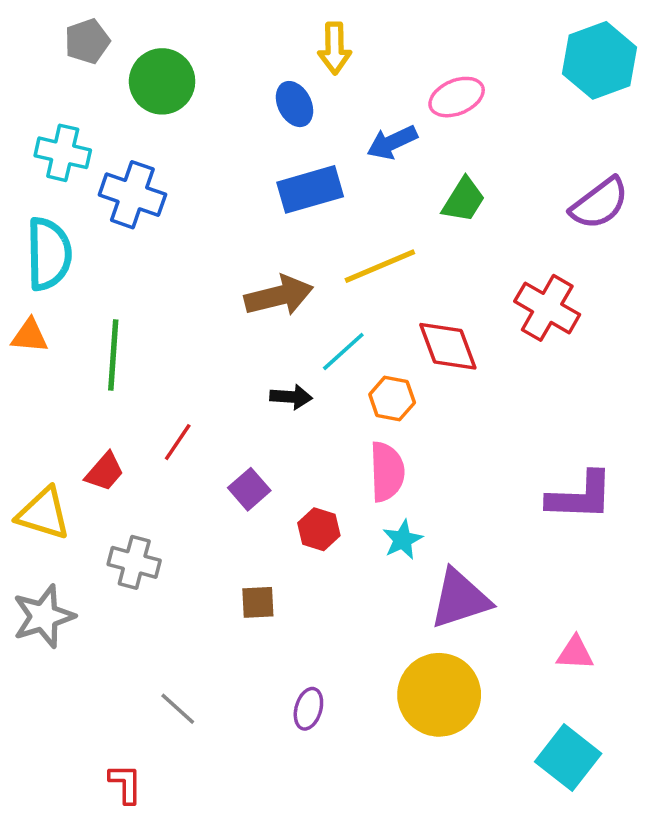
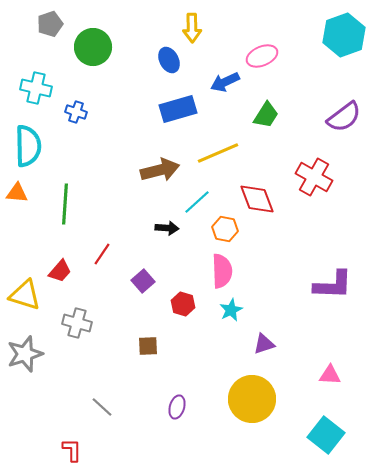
blue cross: (132, 195) -> (76, 112), size x0.6
purple triangle: (460, 599) -> (264, 344), size x0.6

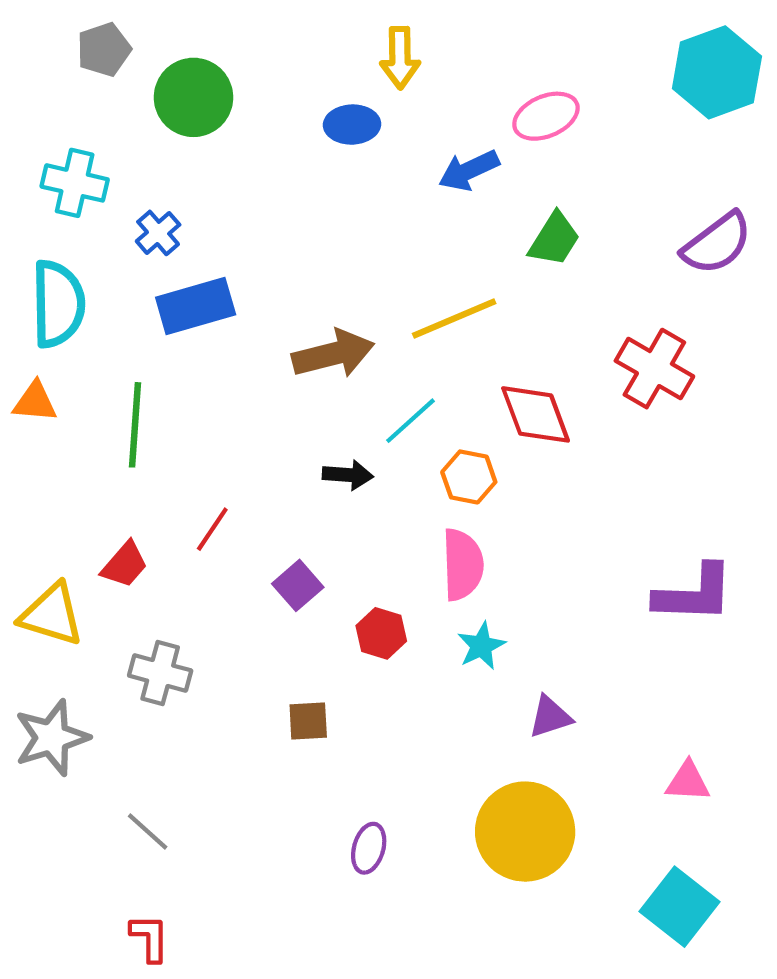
blue ellipse: (169, 60) -> (352, 125), turned -65
blue rectangle: (178, 109) -> (196, 306), moved
blue cross: (76, 112) -> (158, 233), turned 30
gray line: (102, 407) -> (148, 832), moved

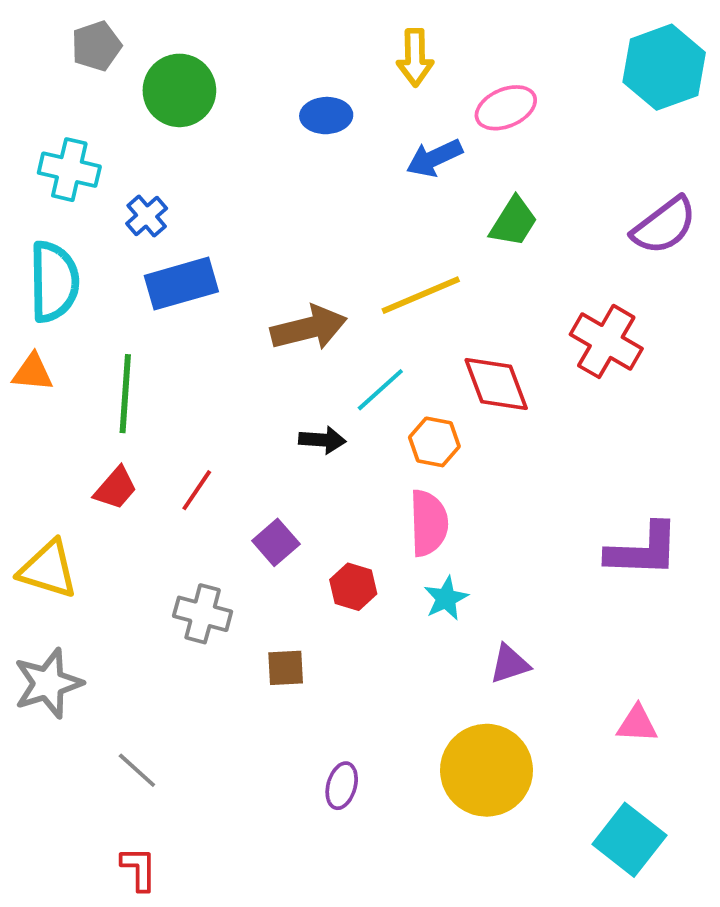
yellow arrow: (400, 58) -> (415, 58), moved
red trapezoid: (125, 565) -> (116, 488), moved
gray cross: (160, 673) -> (203, 614), moved

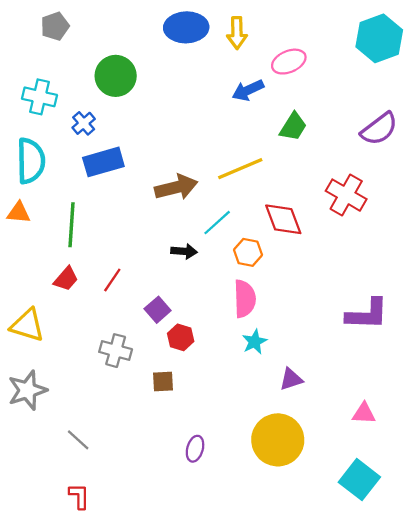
green circle: (179, 90) -> (116, 76), moved
blue ellipse: (326, 116) -> (186, 27), moved, size x1.5
red hexagon: (353, 587) -> (181, 337), moved

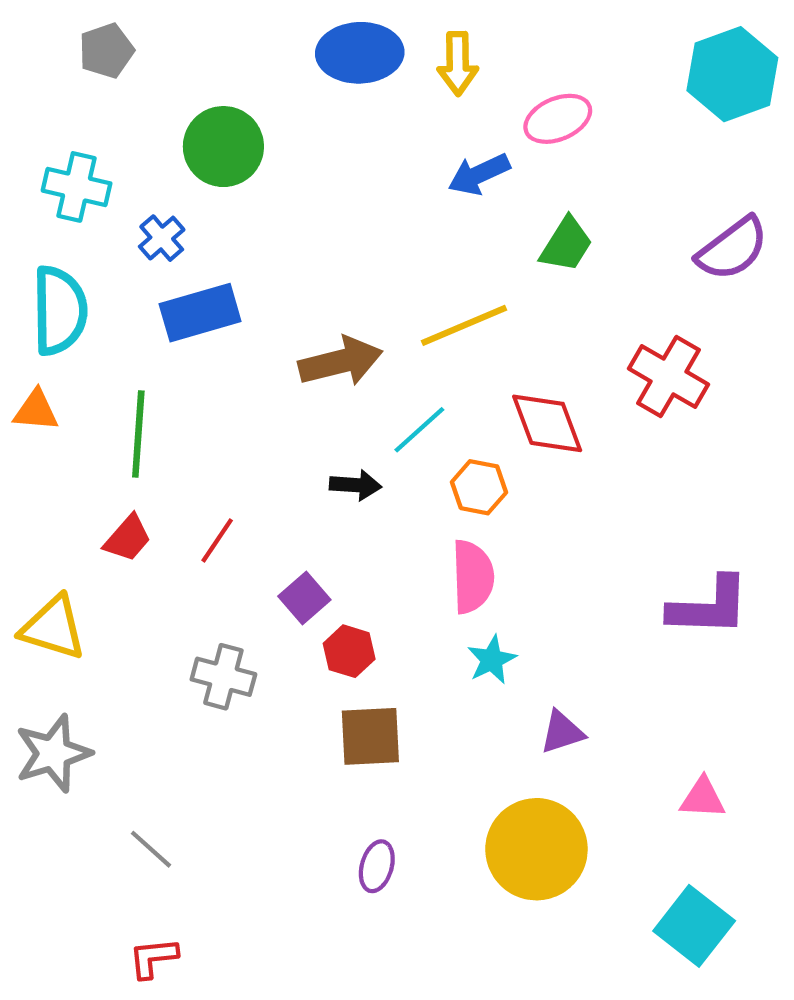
brown square: (163, 381) -> (370, 736), moved, size x1.5
red L-shape: (79, 496) -> (153, 958), turned -96

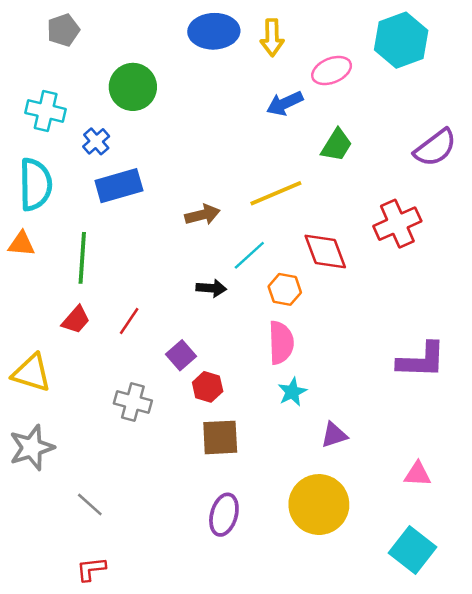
cyan hexagon: (732, 74) -> (401, 40), moved
brown arrow: (341, 362) -> (202, 215), size x0.7
red cross: (668, 376) -> (397, 224), turned 36
purple ellipse: (377, 866) -> (224, 515), size x1.4

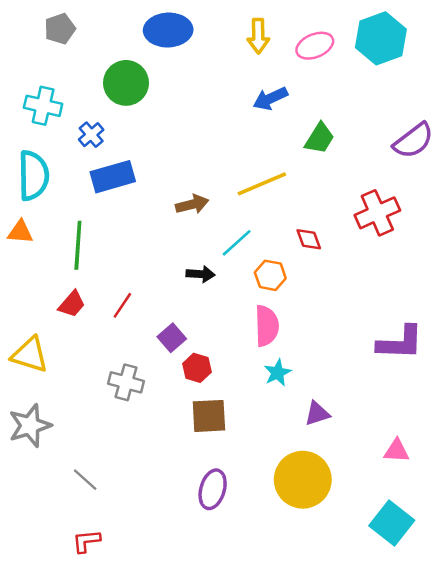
blue ellipse: (214, 31) -> (168, 30), moved
pink ellipse: (332, 70) -> (315, 46), moved
red diamond: (325, 251) -> (309, 239), size x0.6

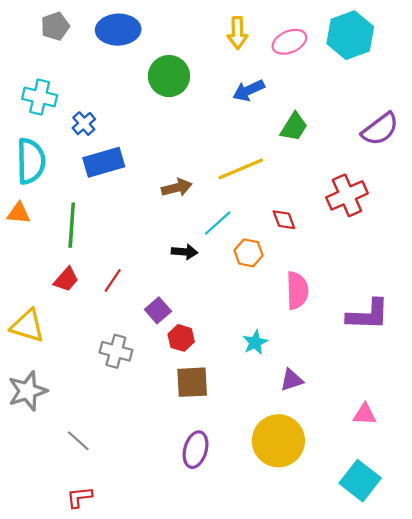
blue ellipse: (168, 30) -> (118, 30), moved
green circle: (126, 83) -> (169, 76), moved
pink semicircle: (267, 326) -> (297, 290), moved

